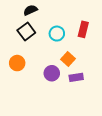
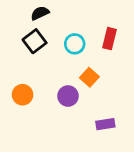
orange circle: (17, 63) -> (23, 95), moved
purple rectangle: (76, 77) -> (105, 124), moved

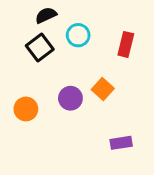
cyan circle: (75, 44) -> (78, 35), moved
purple circle: (68, 96) -> (70, 98), moved

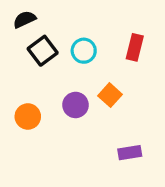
black semicircle: (46, 15) -> (25, 19), moved
cyan circle: (78, 35) -> (84, 51), moved

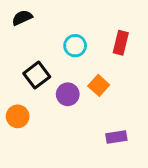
black square: (43, 51) -> (37, 75), moved
orange circle: (28, 116) -> (18, 116), moved

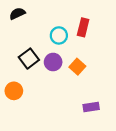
red rectangle: (121, 43) -> (83, 27), moved
purple circle: (68, 94) -> (53, 62), moved

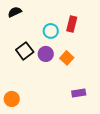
orange circle: (14, 91) -> (12, 99), moved

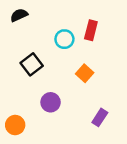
purple circle: (46, 54) -> (51, 102), moved
purple rectangle: (79, 93) -> (100, 117), turned -48

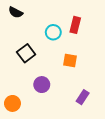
black semicircle: (19, 15) -> (16, 12), turned -128
orange square: (85, 73) -> (70, 61), turned -32

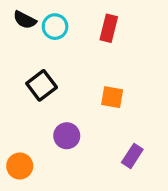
red rectangle: (75, 25) -> (109, 28), moved
cyan circle: (53, 32) -> (55, 27), moved

